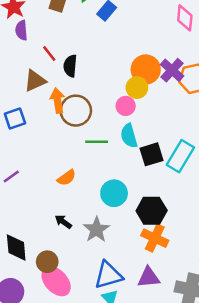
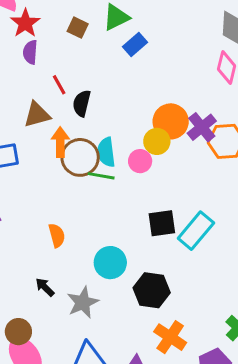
cyan semicircle: (129, 136) -> (106, 152), moved
green line: (97, 142) -> (101, 176), moved
orange semicircle: (67, 178) -> (57, 235), turned -78
orange cross: (155, 238) -> (170, 337), moved

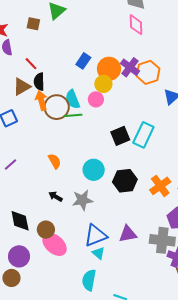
blue rectangle: (135, 45) -> (83, 61), moved
black semicircle: (82, 103) -> (39, 82), moved
gray star: (83, 302) -> (82, 200), turned 30
orange cross: (170, 337) -> (160, 186), moved, turned 35

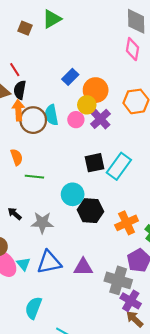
purple cross: (130, 67) -> (100, 119), moved
green line: (73, 115) -> (34, 177), moved
orange semicircle: (55, 161) -> (17, 157), moved
cyan circle: (94, 170) -> (73, 194), moved
cyan triangle: (99, 253) -> (23, 264), moved

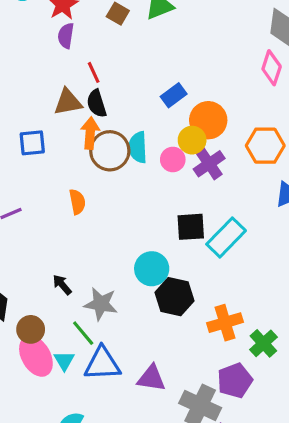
black semicircle: (20, 90) -> (97, 104), turned -36
green line: (34, 177) -> (83, 333), moved, turned 36

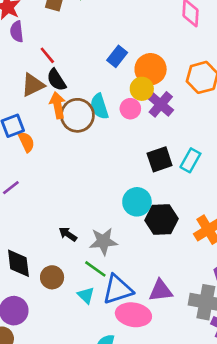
orange semicircle: (77, 202) -> (26, 142), moved
cyan rectangle: (226, 237) -> (190, 160), size x0.7
pink ellipse: (36, 356) -> (133, 315), moved, turned -36

